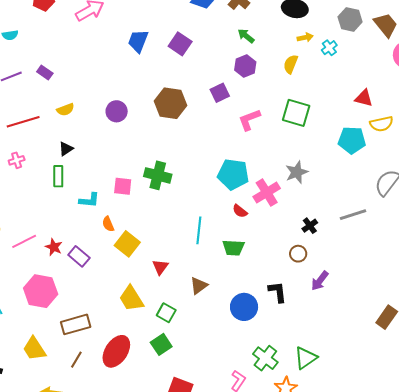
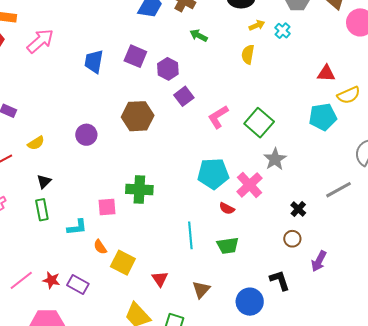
purple hexagon: (245, 66) -> (168, 69), moved
green square: (296, 113) -> (259, 123), moved, turned 36

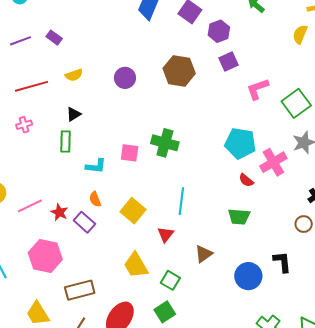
cyan line: (190, 235) -> (181, 201), moved
orange semicircle: (100, 247) -> (95, 199), moved

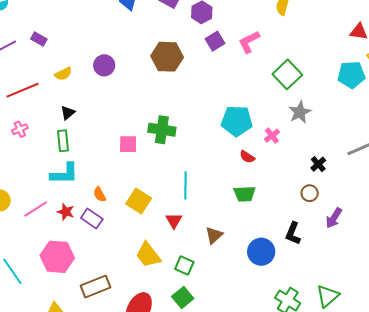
purple circle: (125, 78) -> (104, 65), moved
pink L-shape: (258, 89) -> (249, 42), moved
pink cross: (273, 162) -> (272, 136), size x0.6
cyan L-shape: (96, 166) -> (64, 174), moved, size x1.4
black L-shape: (282, 262) -> (293, 233), turned -145

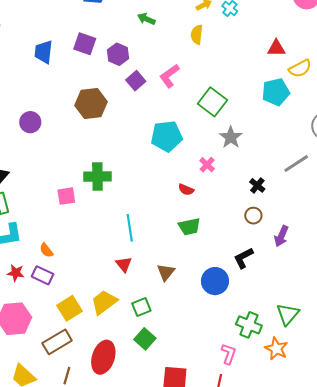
cyan pentagon: (237, 121) -> (167, 136), moved
yellow square: (139, 201) -> (69, 308), moved, turned 35
black L-shape: (293, 233) -> (243, 258), turned 50
yellow trapezoid: (148, 255) -> (104, 302), turned 100
green square: (184, 266) -> (141, 307), turned -36

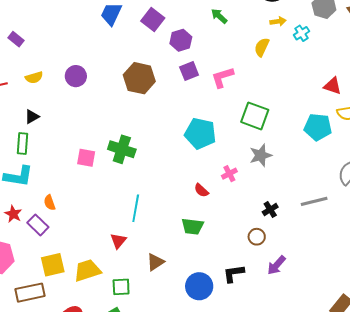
green square: (212, 102) -> (255, 116), turned -36

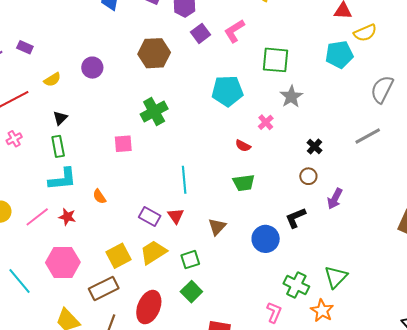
green cross: (122, 149) -> (154, 111), moved, turned -32
gray line: (314, 201) -> (368, 136), moved
purple rectangle: (38, 225) -> (150, 216), moved

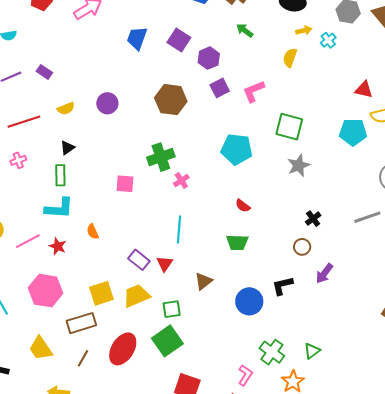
pink cross: (266, 122) -> (181, 181), moved
green triangle: (336, 277) -> (312, 351), size x0.7
green square: (191, 292) -> (167, 341), size x1.4

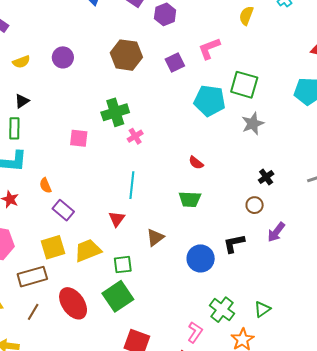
purple square: (220, 88) -> (175, 62), moved
cyan pentagon: (237, 149) -> (210, 101), moved
purple rectangle: (139, 260) -> (63, 210), moved
red ellipse: (123, 349) -> (73, 303), turned -68

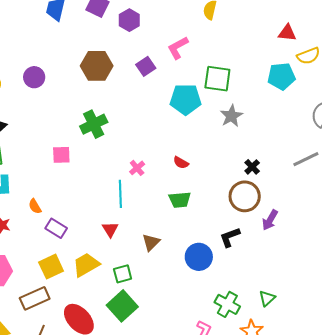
pink cross: (135, 136) -> (137, 168), moved
brown circle: (255, 205) -> (245, 196), size x1.8

